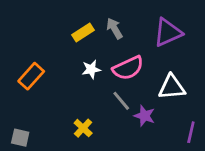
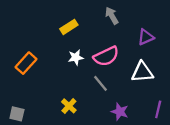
gray arrow: (114, 28) -> (112, 16), moved
purple triangle: (168, 32) -> (146, 37), moved, size x0.7
purple star: (144, 116) -> (120, 112), moved

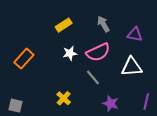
gray arrow: (112, 16) -> (103, 24), moved
purple triangle: (146, 37) -> (135, 34), turned 35

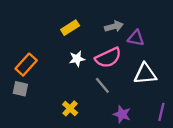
gray arrow: (103, 24) -> (114, 26), turned 105
purple triangle: (135, 34) -> (136, 38), moved
gray square: (15, 106) -> (20, 89), moved

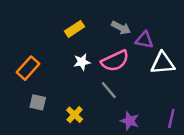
gray arrow: (114, 26) -> (121, 28), turned 42
white triangle: (145, 74) -> (163, 63), moved
gray square: (20, 89) -> (38, 102), moved

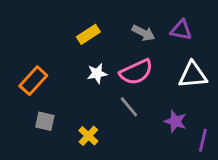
purple triangle: (144, 40) -> (181, 30), moved
purple star: (130, 121) -> (175, 121), moved

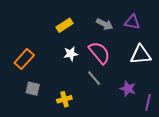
pink semicircle: (136, 72) -> (99, 53), turned -105
yellow cross: (88, 136) -> (64, 99), turned 32

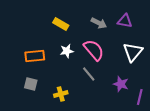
yellow rectangle: (64, 25) -> (61, 24), turned 63
white triangle: (141, 55) -> (133, 52), turned -45
orange rectangle: (24, 59) -> (35, 56), moved, turned 42

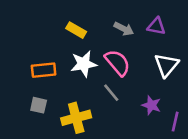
white star: (67, 51) -> (84, 64), size x1.5
yellow cross: (61, 94) -> (76, 118), size x1.6

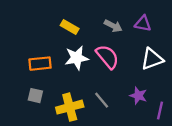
white triangle: (166, 65) -> (152, 59), turned 30
gray line: (111, 93) -> (102, 100), moved

